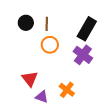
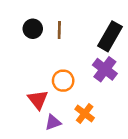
orange circle: (50, 45) -> (63, 81), moved
purple triangle: (42, 97) -> (53, 122), turned -40

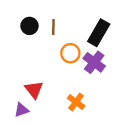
orange circle: (63, 81) -> (70, 53), moved
purple triangle: (53, 122) -> (22, 110), moved

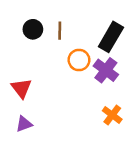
red triangle: (34, 90) -> (21, 88), moved
orange cross: (76, 102) -> (112, 115), moved

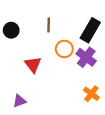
black circle: (33, 29) -> (11, 30), moved
red triangle: (21, 88) -> (33, 65), moved

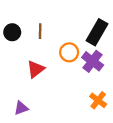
brown line: (49, 25) -> (40, 31), moved
red triangle: (33, 65) -> (36, 69), turned 30

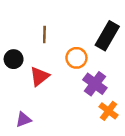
black circle: (12, 32) -> (14, 59), moved
purple cross: (93, 61) -> (95, 84), moved

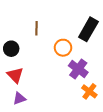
red triangle: (39, 76) -> (15, 75), moved, turned -36

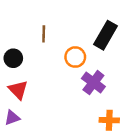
orange cross: (89, 91) -> (109, 120), moved, turned -35
purple triangle: (19, 98) -> (12, 118), moved

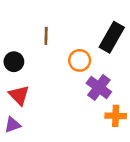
orange cross: (109, 120) -> (116, 116), moved

